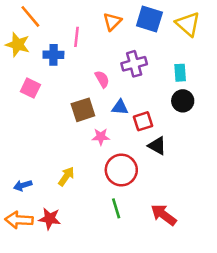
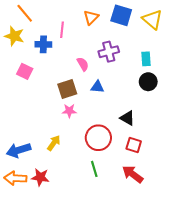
red square: (143, 121) -> (134, 145), moved, turned 35
pink star: (101, 137) -> (69, 111), moved
blue arrow: (23, 185) -> (18, 150), size x1.6

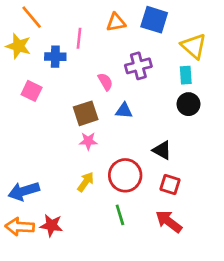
orange triangle: (91, 17) -> (116, 22), turned 35
yellow triangle: (152, 19) -> (194, 46), moved
yellow arrow: (54, 143) -> (86, 182), moved

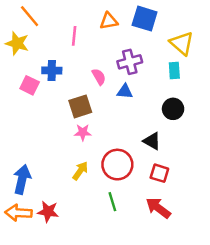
blue cross: (55, 57) -> (52, 71), moved
black circle: (188, 104) -> (173, 109), moved
blue triangle: (124, 111) -> (125, 92), moved
blue arrow: (24, 191) -> (22, 179), turned 120

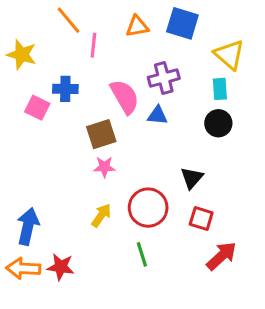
orange line: (30, 16) -> (68, 20), moved
pink semicircle: (99, 77) -> (125, 97), size x1.6
black circle: (173, 109) -> (218, 123), moved
black triangle: (152, 141) -> (192, 178), turned 42
red arrow: (158, 208) -> (221, 256), moved, turned 100

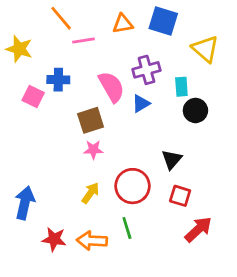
pink line: (93, 45) -> (84, 41), turned 75
cyan rectangle: (220, 89) -> (181, 87), moved
blue triangle: (157, 115) -> (141, 103), turned -36
orange arrow: (23, 268) -> (92, 241), moved

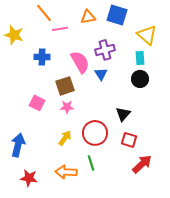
cyan rectangle: (181, 87) -> (140, 58), moved
pink square: (33, 96) -> (37, 103), moved
blue triangle: (141, 103) -> (101, 74), turned -32
red star: (54, 239) -> (29, 178), moved

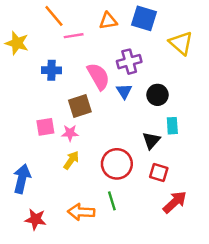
cyan rectangle: (140, 58) -> (172, 126), moved
black circle: (140, 79) -> (158, 95), moved
pink square: (37, 103) -> (45, 127), turned -35
pink star: (67, 107) -> (70, 133), moved
yellow arrow: (65, 138) -> (71, 160), moved

